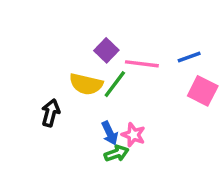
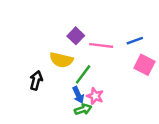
green line: (115, 84) -> (83, 74), moved

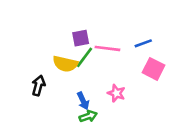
purple square: (76, 36) -> (81, 38), turned 35
green line: (83, 74) -> (84, 57), moved
pink star: (95, 96) -> (116, 93), moved

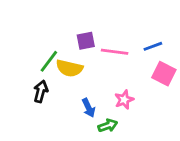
green line: (84, 57) -> (49, 61), moved
pink star: (116, 93) -> (124, 100), turned 30
green arrow: (88, 116) -> (108, 126), moved

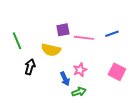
green line: (49, 61) -> (17, 41), moved, turned -60
pink square: (164, 74) -> (117, 72), moved
pink star: (124, 100) -> (80, 70), moved

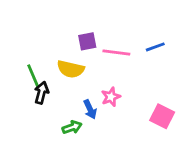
green line: (17, 41) -> (33, 76), moved
pink square: (117, 72) -> (162, 116), moved
green arrow: (79, 92) -> (72, 127), moved

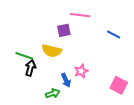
blue line: (155, 47) -> (114, 35), turned 48
pink line: (116, 52) -> (80, 15), moved
green line: (33, 76) -> (24, 56), turned -48

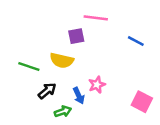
black arrow: (30, 68) -> (47, 91), moved, turned 35

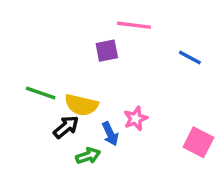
yellow semicircle: (62, 60) -> (81, 105), moved

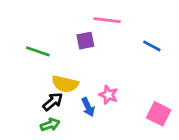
green line: (41, 93) -> (38, 51), moved
pink star: (136, 119) -> (108, 95), turned -30
green arrow: (88, 156) -> (50, 125), moved

